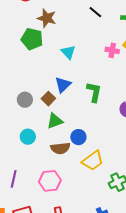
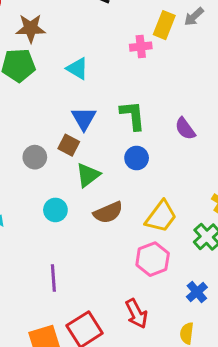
blue circle: (78, 137) -> (137, 158), moved
pink hexagon: (50, 181) -> (153, 259), moved

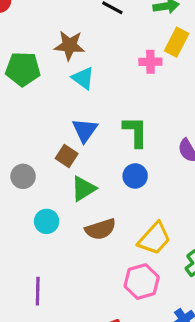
brown star: (31, 28) -> (69, 45), moved
gray circle: (35, 157) -> (23, 176), moved

